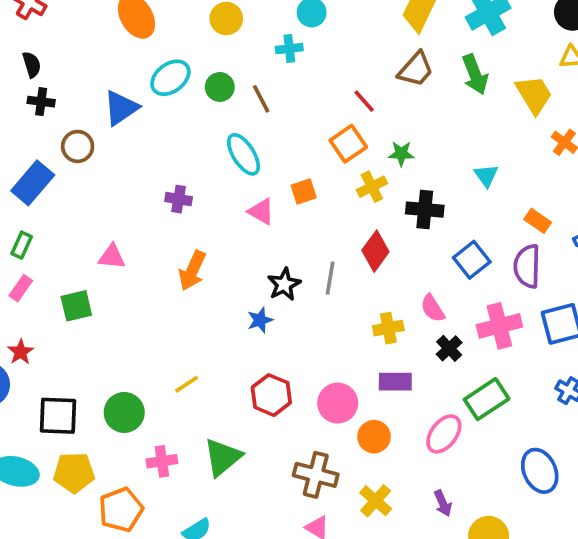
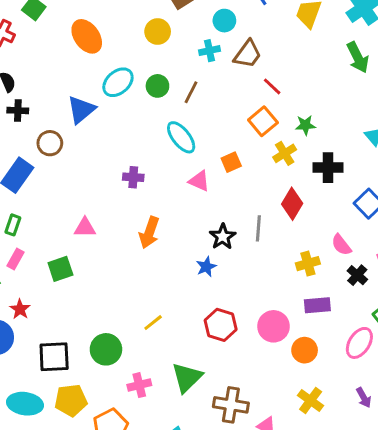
brown trapezoid: (416, 69) -> (248, 54), moved
brown line: (261, 99) -> (191, 92), turned 60
brown cross: (316, 475) -> (231, 405), moved

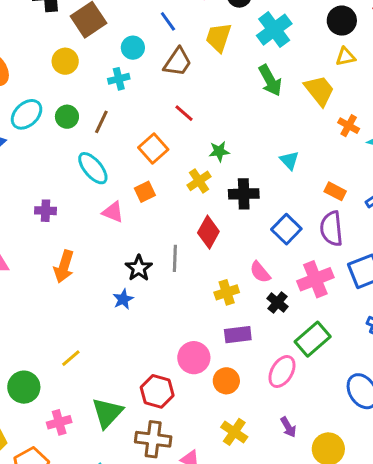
brown trapezoid: (248, 54) -> (178, 62), moved
orange square: (263, 121) -> (153, 148), moved
red hexagon: (221, 325) -> (157, 391), moved

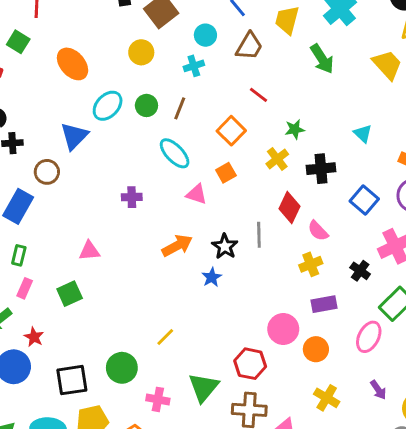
green arrow: (270, 80) -> (322, 59), moved
orange arrow: (64, 267) -> (177, 246), moved, turned -132
pink semicircle: (260, 272) -> (318, 231), moved
pink cross: (59, 422) -> (158, 399), turned 30

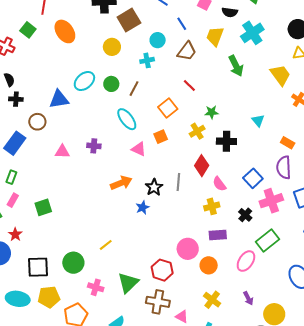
orange ellipse: (73, 64) -> (65, 31), moved
blue triangle: (74, 136) -> (59, 99), turned 30
blue square: (364, 200) -> (253, 178), moved
pink triangle: (89, 251) -> (62, 152), moved

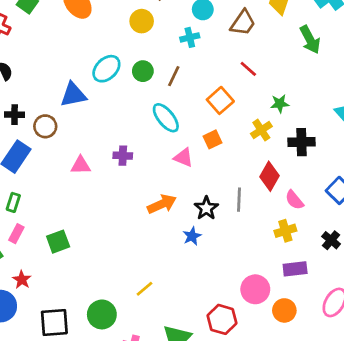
black cross: (16, 99) -> (15, 115), moved

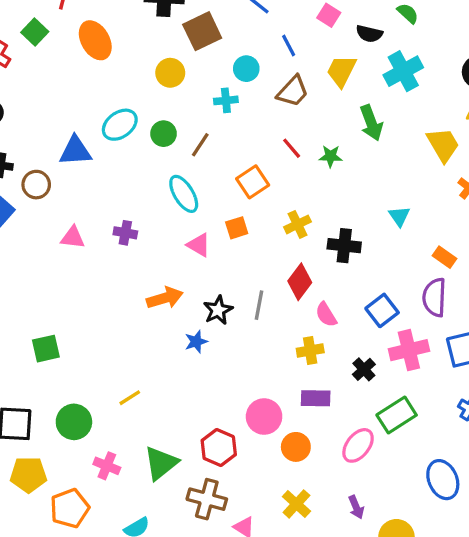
green star: (280, 104) -> (331, 156), moved
green square: (58, 242) -> (46, 349), moved

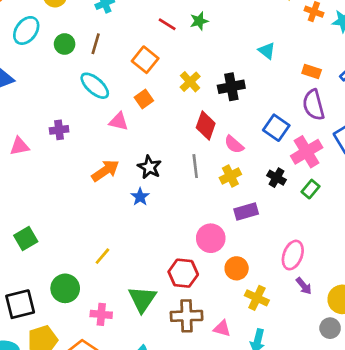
cyan ellipse: (120, 125) -> (26, 30), moved
gray line: (259, 305) -> (195, 166), moved
green rectangle: (397, 415) -> (311, 189), moved, size x0.6
pink ellipse: (358, 445) -> (293, 255), moved
orange circle: (296, 447) -> (237, 268), moved

